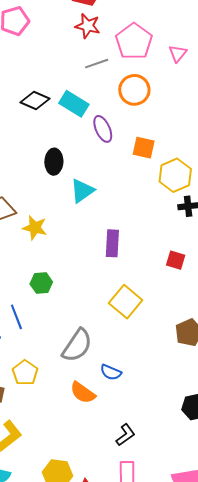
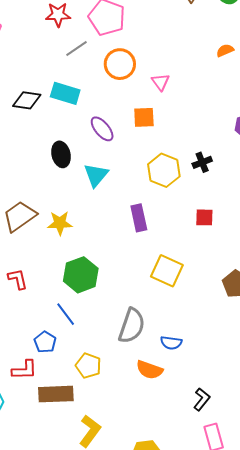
pink triangle: (178, 53) -> (161, 82), moved
purple ellipse: (103, 129) -> (102, 129), moved
yellow hexagon: (175, 175) -> (164, 170), moved
green hexagon: (41, 283) -> (81, 275), size x1.6

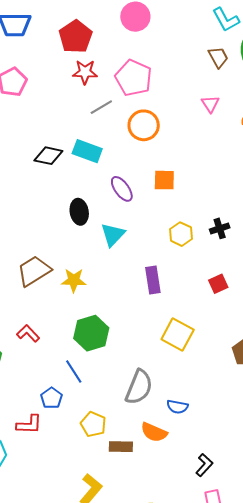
pink triangle: (161, 82) -> (210, 104), moved
yellow hexagon: (164, 170) -> (181, 234), size x0.7
red square: (204, 217) -> (218, 284), turned -30
red L-shape: (18, 279) -> (28, 333), turned -35
brown rectangle: (56, 394) -> (121, 447), moved, size x0.7

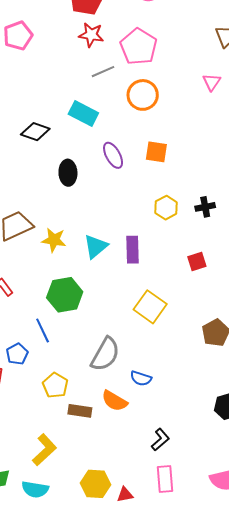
black diamond: (48, 156) -> (35, 132), moved
cyan triangle: (113, 235) -> (96, 246), moved

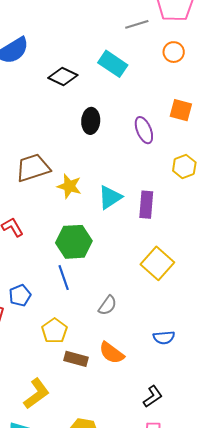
orange circle: (143, 95) -> (174, 52), size x0.7
purple ellipse: (113, 155) -> (144, 130), moved
blue line: (43, 330) -> (64, 278), moved
gray semicircle: (105, 354) -> (108, 305), size x0.6
blue semicircle: (141, 378) -> (164, 338), moved, turned -30

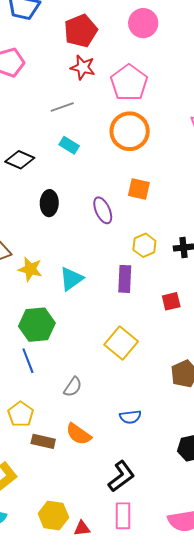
gray line: (137, 24) -> (62, 107), moved
orange circle: (174, 52) -> (130, 131), size x1.8
cyan rectangle: (113, 64) -> (69, 145), size x0.7
purple rectangle: (146, 205) -> (125, 279), moved
black L-shape: (153, 396) -> (121, 476), size x1.4

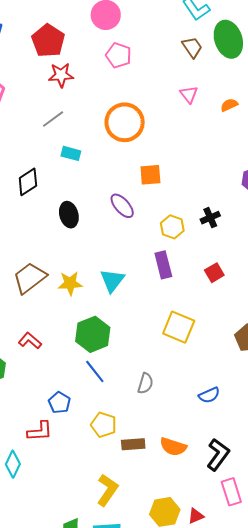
pink pentagon: (129, 83) -> (119, 55), moved, size x0.7
black diamond: (20, 160) -> (28, 182), turned -40
orange semicircle: (79, 434) -> (173, 447), moved

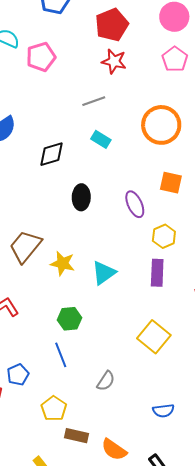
yellow hexagon: (172, 227) -> (164, 236), moved
brown trapezoid: (30, 278) -> (25, 247), turned -30
green hexagon: (93, 334) -> (69, 319), size x0.7

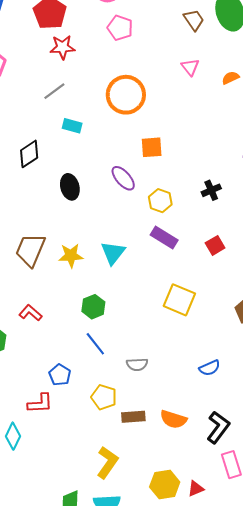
purple rectangle: (157, 273) -> (164, 237), turned -44
gray semicircle: (106, 381) -> (137, 364), moved, turned 70

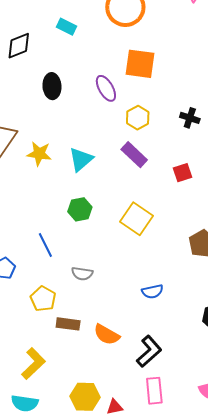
orange square: (152, 147) -> (140, 64), size x1.4
black cross: (211, 190) -> (190, 118), turned 30
green hexagon: (93, 307) -> (80, 209), moved

